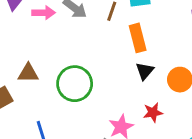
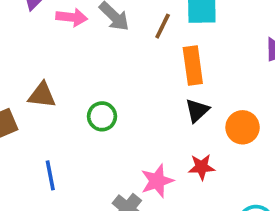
green circle: (75, 84) -> (102, 116), size x0.6

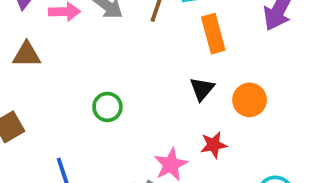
orange rectangle: (193, 66) -> (213, 34), moved
brown triangle: (42, 95) -> (27, 55), moved

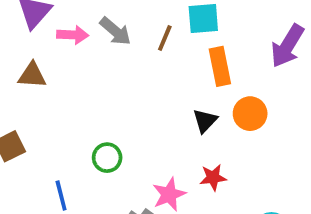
orange circle: (250, 100) -> (250, 114), moved
green circle: (107, 107) -> (107, 158), moved

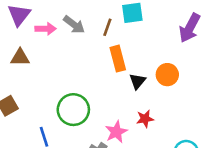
orange rectangle: (220, 66) -> (118, 59), moved
green circle: (107, 158) -> (73, 110), size x1.6

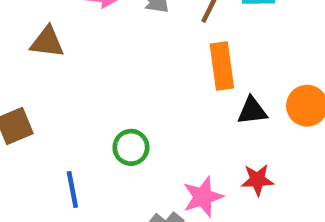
black triangle: (137, 81) -> (252, 111), turned 36
green circle: (73, 110) -> (131, 147), size x0.6

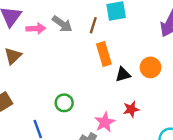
brown triangle: (47, 42) -> (13, 56), turned -42

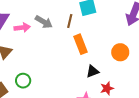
black triangle: (123, 74) -> (93, 71), moved
green circle: (64, 103) -> (23, 81), moved

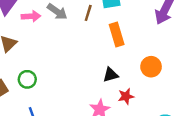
orange rectangle: (81, 44) -> (117, 34), moved
orange circle: (120, 52) -> (151, 67), moved

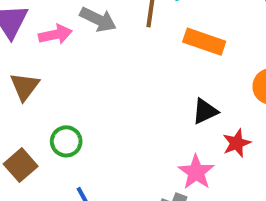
orange rectangle: (117, 34) -> (204, 42), turned -45

